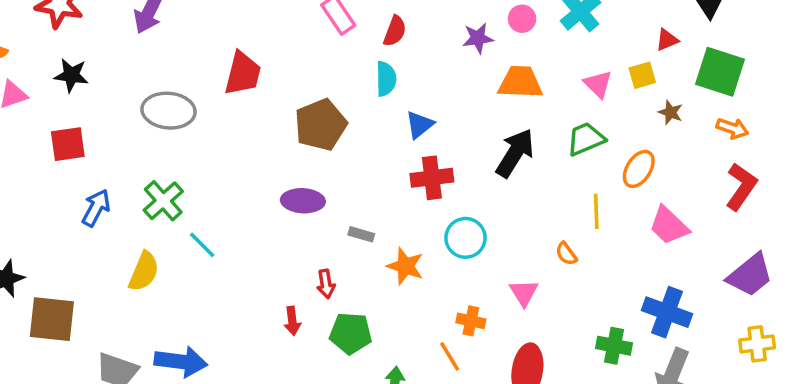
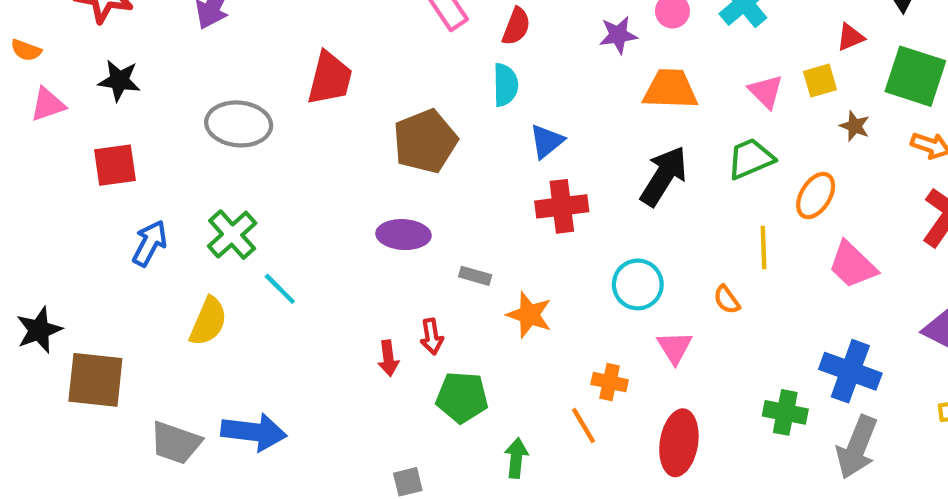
cyan circle: (465, 238) -> (638, 284), moved
red arrow: (292, 321) -> (388, 358), moved

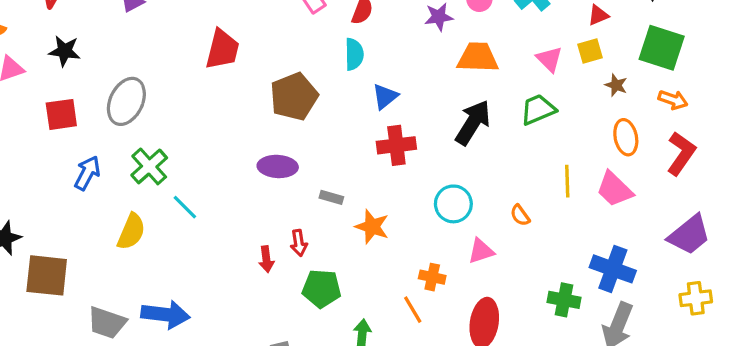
red triangle: (850, 37) -> (598, 15), moved
gray ellipse: (239, 124) -> (126, 101), moved, turned -69
orange ellipse: (816, 196) -> (626, 137), moved, turned -44
yellow line: (764, 248) -> (567, 181), moved
pink triangle: (675, 347) -> (481, 251), turned 44

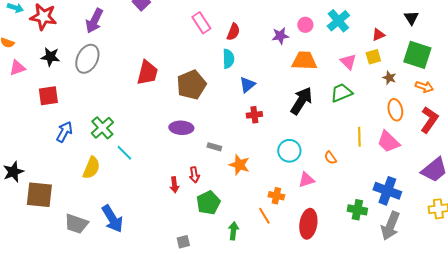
red trapezoid: (222, 49) -> (147, 73), moved
gray ellipse: (126, 101) -> (87, 59), moved
red cross: (396, 145) -> (254, 115), size x0.7
green pentagon: (322, 288) -> (208, 203), turned -30
blue arrow: (165, 315) -> (112, 219), turned 52

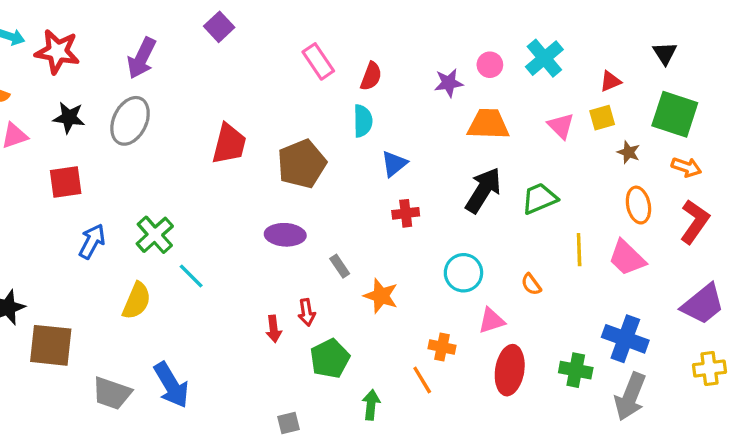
green trapezoid: (341, 93) -> (539, 198), moved
gray rectangle: (214, 147) -> (340, 266), turned 40
red ellipse: (308, 224) -> (510, 370), moved

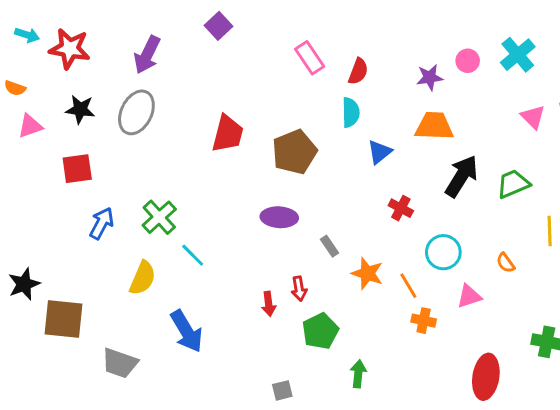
orange trapezoid: (488, 124) -> (434, 126), moved
red cross: (406, 213) -> (401, 208), moved, turned 35
red ellipse: (510, 370) -> (486, 377), moved
orange line: (422, 380) -> (408, 286), moved
blue arrow: (171, 385) -> (187, 331), moved

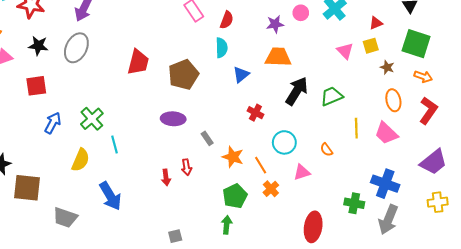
cyan line: (193, 255) -> (114, 145), turned 30
orange cross: (424, 321) -> (271, 189), turned 35
green pentagon: (320, 331) -> (235, 196), moved

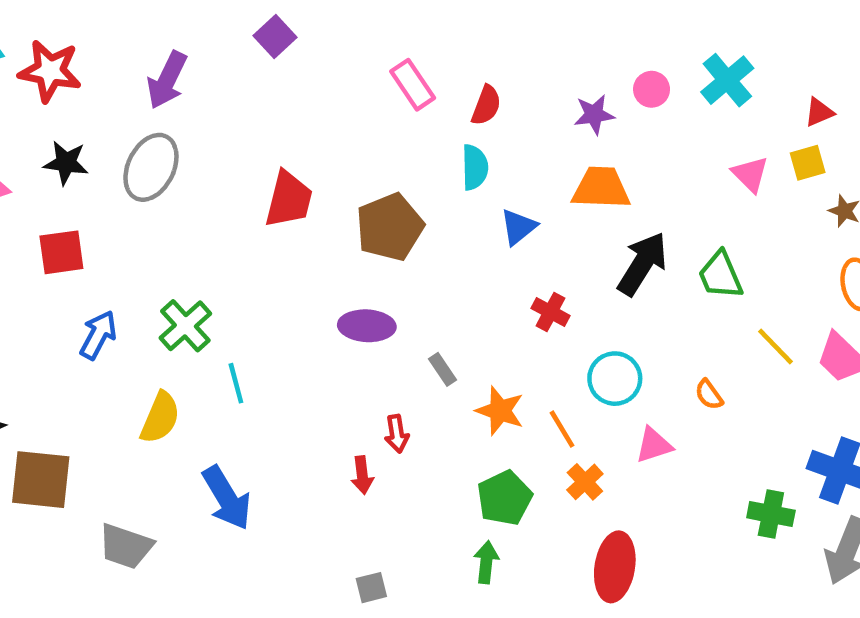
green trapezoid: (332, 96) -> (720, 275), turned -90
yellow line: (356, 128) -> (776, 346), turned -42
red arrow: (166, 177) -> (362, 475), moved
red ellipse: (313, 227) -> (615, 567), moved

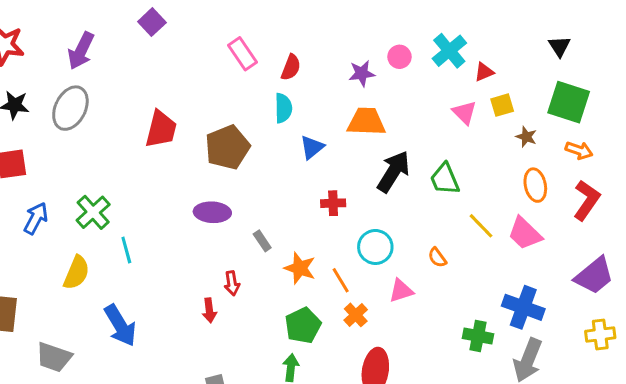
red triangle: (819, 112) -> (484, 72), moved
red cross: (550, 312) -> (333, 203), turned -30

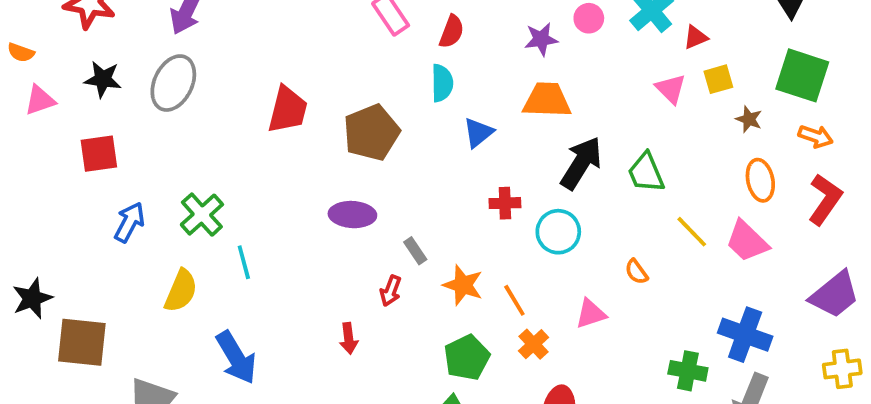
cyan circle: (375, 247) -> (558, 232), moved
red arrow: (232, 283) -> (391, 291), moved, turned 30

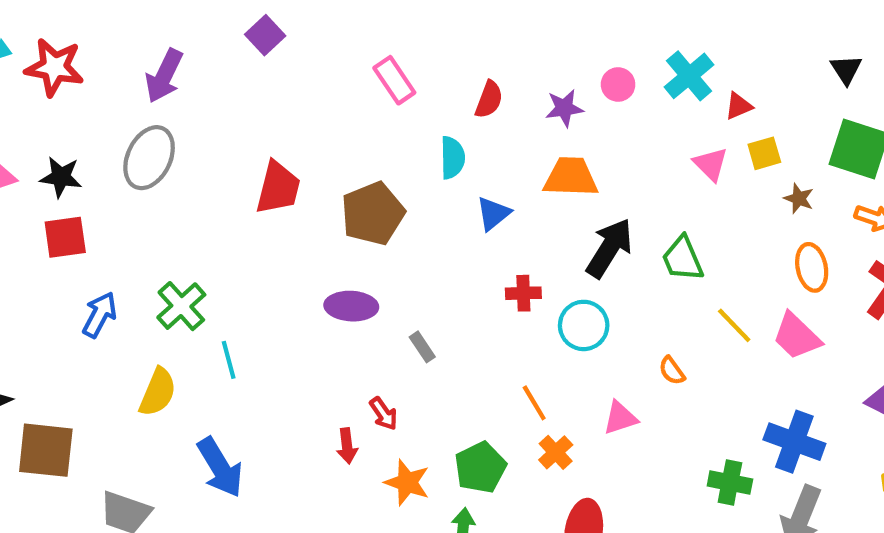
red semicircle: (452, 32) -> (489, 100), moved
black star: (103, 79) -> (61, 177), moved
orange star: (463, 285) -> (407, 482), moved
red arrow: (391, 291) -> (384, 414), moved, turned -56

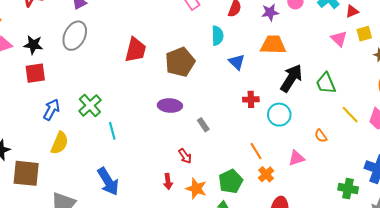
blue triangle: (493, 214) -> (237, 62), turned -36
yellow semicircle: (158, 392) -> (60, 143), moved
red arrow: (347, 446) -> (168, 181), moved

